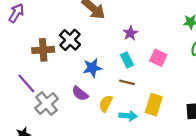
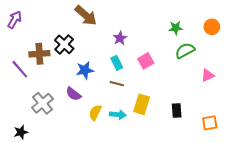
pink square: (158, 58) -> (146, 61), turned 35
purple line: (26, 83) -> (20, 69), moved
yellow semicircle: (106, 104) -> (95, 113), moved

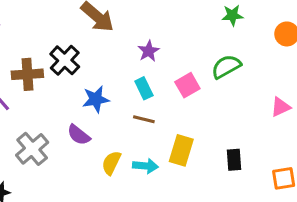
green star: (176, 28) -> (232, 15), moved
green semicircle: (185, 51) -> (226, 67), moved

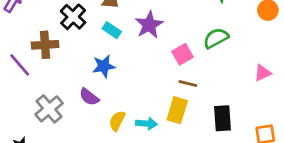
purple star: (149, 51) -> (149, 25), size x1.5
black cross: (65, 60) -> (73, 17), moved
cyan rectangle: (144, 88) -> (112, 30), moved, turned -30
brown line: (144, 119) -> (188, 84), moved
black rectangle: (234, 160) -> (223, 118), size x1.4

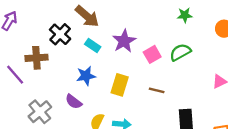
pink square: (182, 54) -> (152, 54), moved
yellow rectangle: (177, 110) -> (120, 85), moved

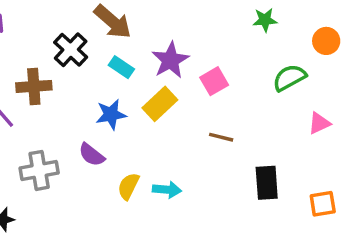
green semicircle: (180, 52) -> (289, 78), moved
yellow rectangle: (120, 85) -> (160, 104), moved, turned 30
gray cross: (40, 112) -> (39, 170), turned 30

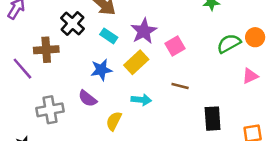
orange circle: (326, 41) -> (255, 37), moved
cyan arrow: (167, 190) -> (141, 100), moved

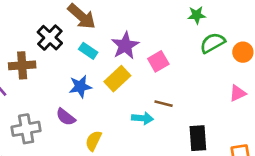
green semicircle: (229, 43) -> (212, 43), moved
cyan arrow: (141, 100) -> (142, 118), moved

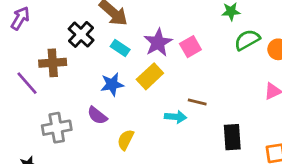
pink square: (158, 61) -> (190, 47), moved

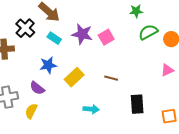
purple star: (158, 43) -> (82, 34), turned -30
yellow rectangle: (150, 76) -> (74, 77), moved
cyan arrow: (176, 117) -> (91, 109), moved
yellow semicircle: (126, 140) -> (31, 111), moved

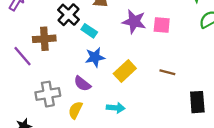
pink square: (106, 37) -> (162, 25), turned 35
cyan rectangle: (54, 38) -> (89, 31), moved
cyan arrow: (91, 109) -> (116, 108), moved

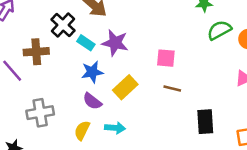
purple star: (134, 22) -> (115, 43), moved
pink square: (162, 25) -> (166, 58), moved
purple semicircle: (82, 84) -> (92, 101), moved
yellow semicircle: (75, 110) -> (82, 130), moved

